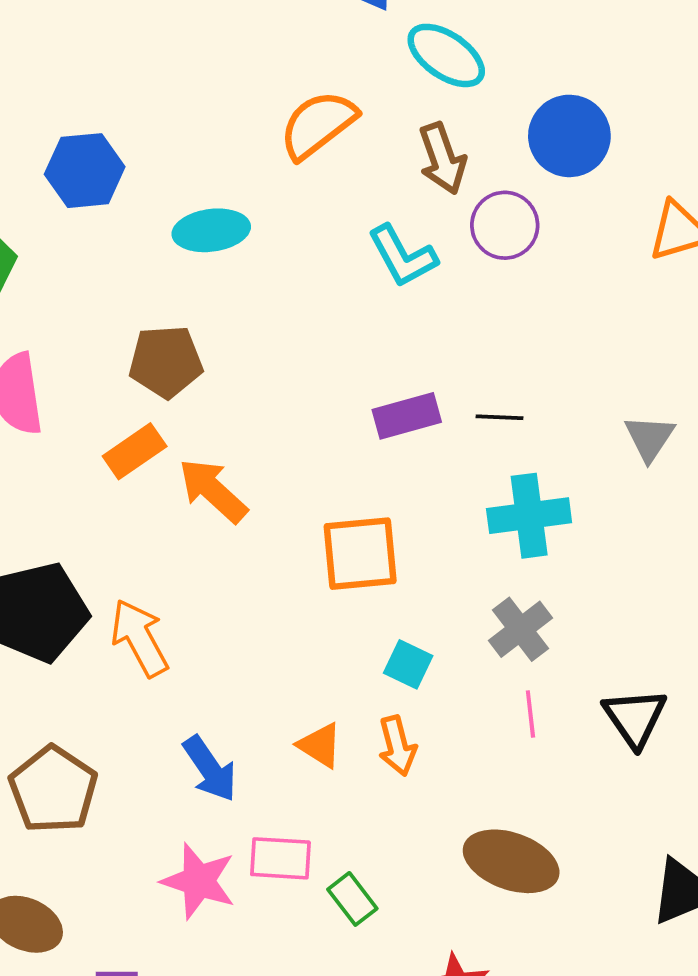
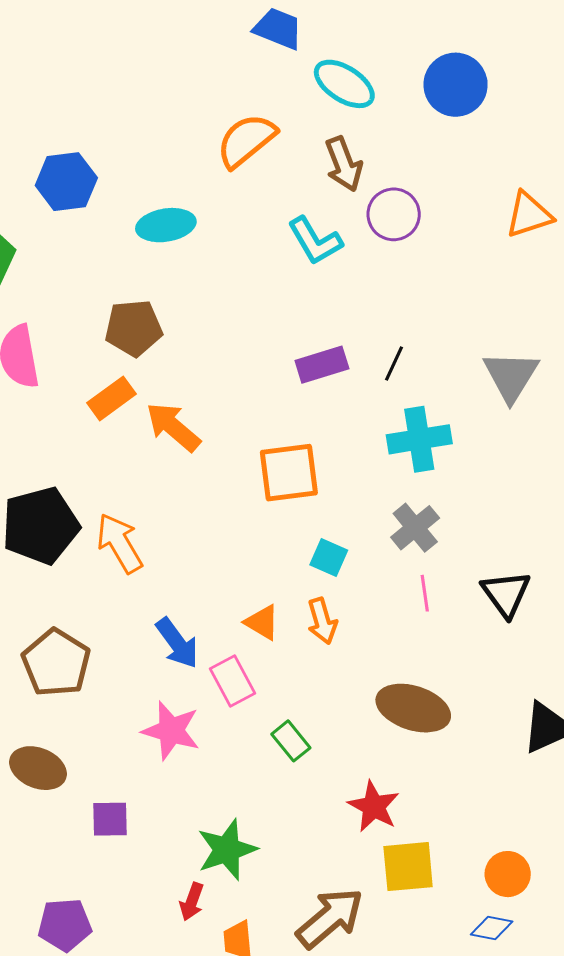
blue circle: (569, 136) -> (456, 85), moved
black line: (499, 417) -> (394, 364), turned -66
gray triangle: (649, 438) -> (511, 376), size x1.4
pink rectangle: (280, 858) -> (232, 681), moved, turned 60

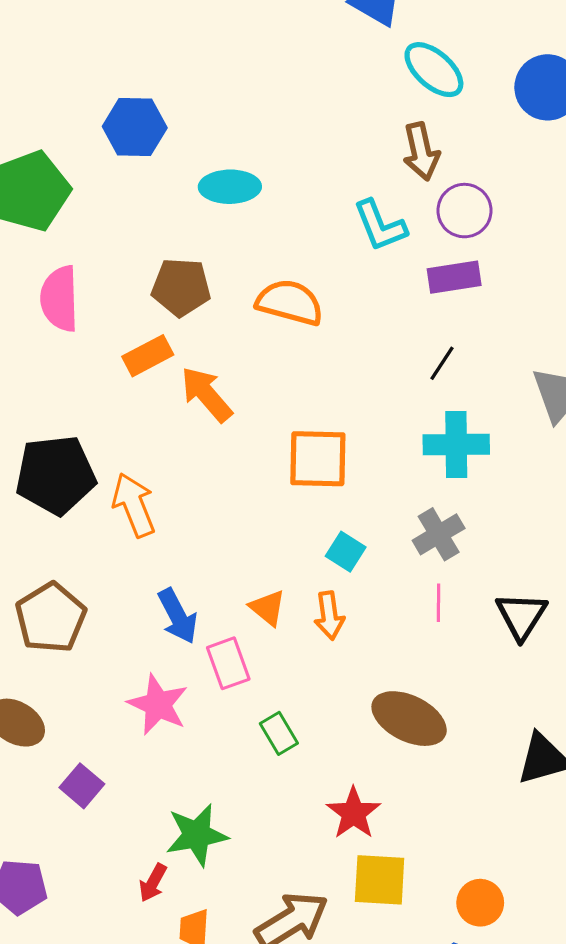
orange semicircle: (246, 140) -> (290, 302), moved, turned 46
purple rectangle: (322, 365) -> (454, 277), moved
purple square: (110, 819) -> (82, 786), turned 33

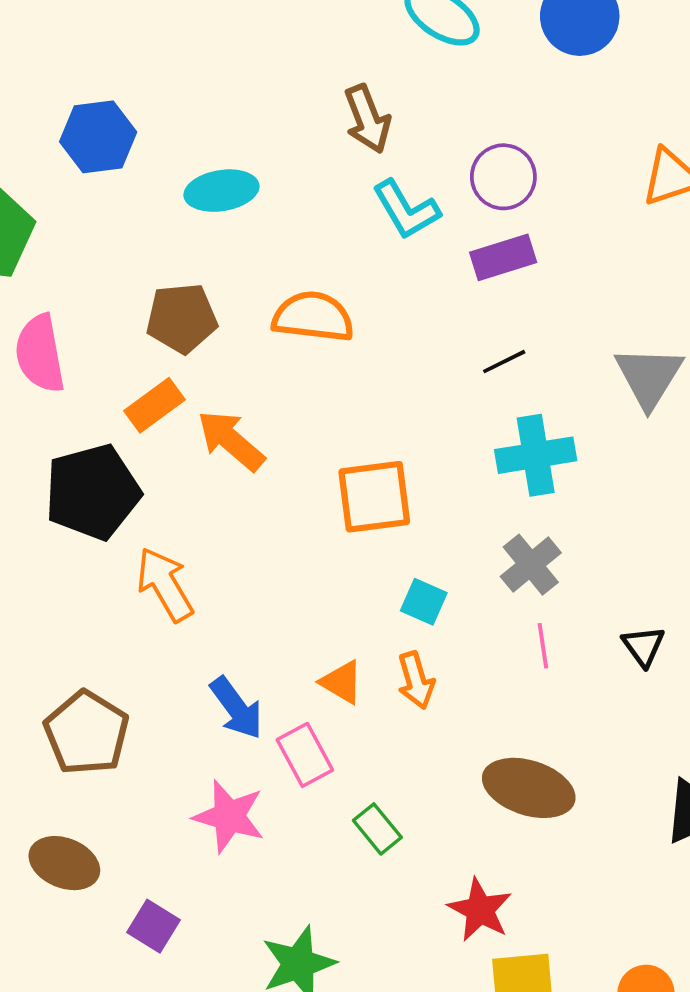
brown arrow: (421, 152) -> (367, 119), moved
black line: (442, 363) -> (504, 362), turned 39
black pentagon: (56, 475) -> (93, 492), moved
black triangle: (521, 616) -> (643, 646), size x0.7

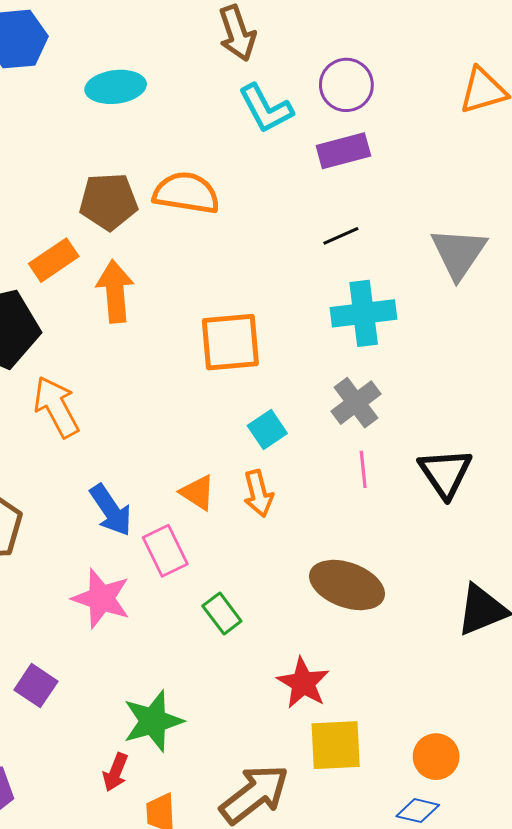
brown pentagon: (182, 318) -> (108, 201), moved
orange arrow: (231, 441) -> (115, 291), turned 42
cyan square: (424, 602) -> (267, 429), turned 30
black triangle: (643, 646) -> (445, 473), size x1.5

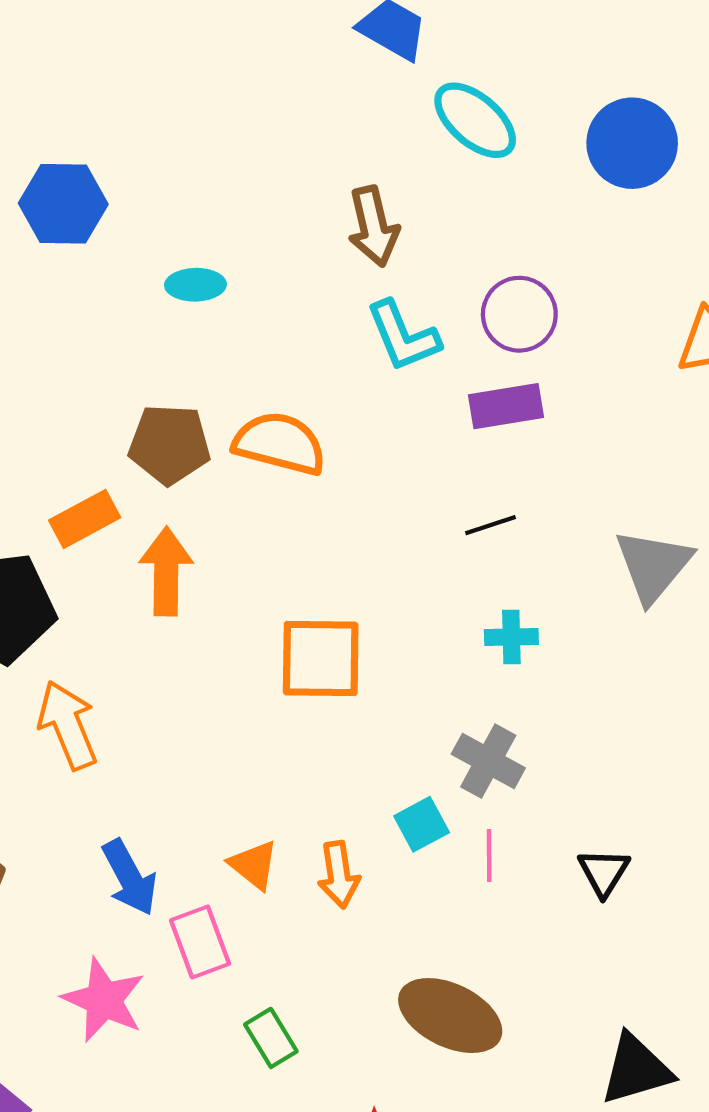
cyan ellipse: (116, 87) -> (195, 285), size x0.7
cyan cross: (364, 313) -> (511, 637), size x0.6
gray cross: (356, 403) -> (488, 761), turned -30
cyan square: (267, 429) -> (422, 824), moved
black triangle: (445, 473) -> (604, 872), size x0.7

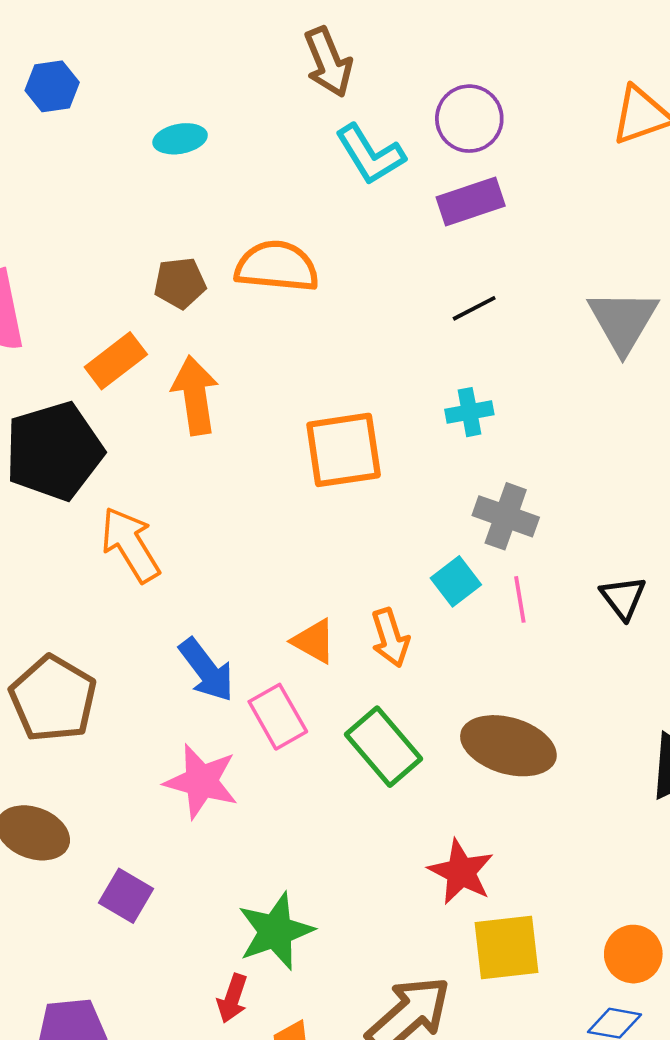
blue hexagon: (63, 204) -> (52, 86), size x0.7
brown pentagon: (169, 444) -> (180, 283), size x0.7
cyan cross: (511, 637) -> (469, 412), moved
green rectangle: (271, 1038) -> (383, 747), moved, size x1.5

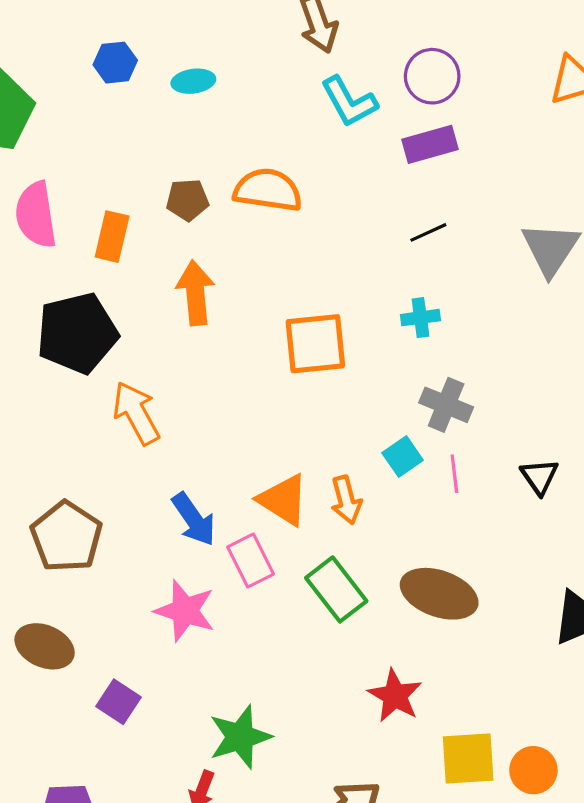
blue hexagon: (52, 86) -> (115, 63), moved
orange rectangle: (116, 361) -> (112, 237), moved, turned -42
orange triangle: (314, 641) -> (283, 500), size x1.4
yellow square: (506, 947) -> (468, 758), moved

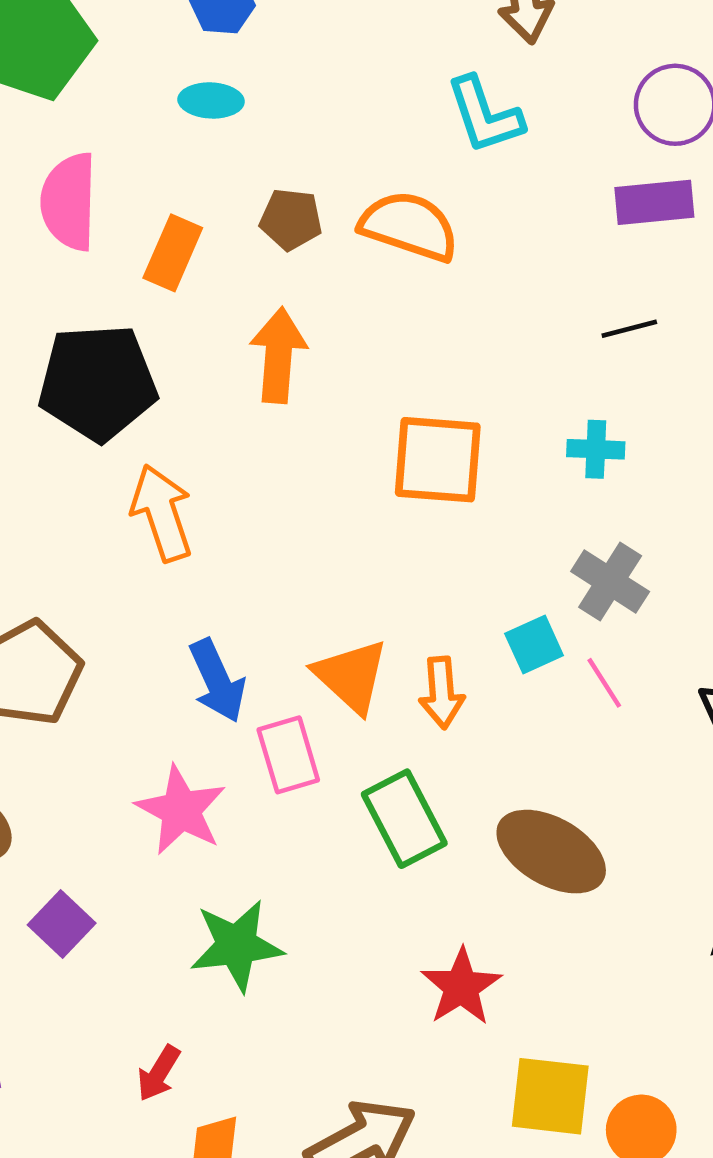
cyan ellipse: (193, 81) -> (211, 100), moved
cyan L-shape: (349, 102) -> (485, 115), moved
pink line: (454, 474) -> (604, 683), turned -36
green star: (240, 737) -> (237, 945), moved

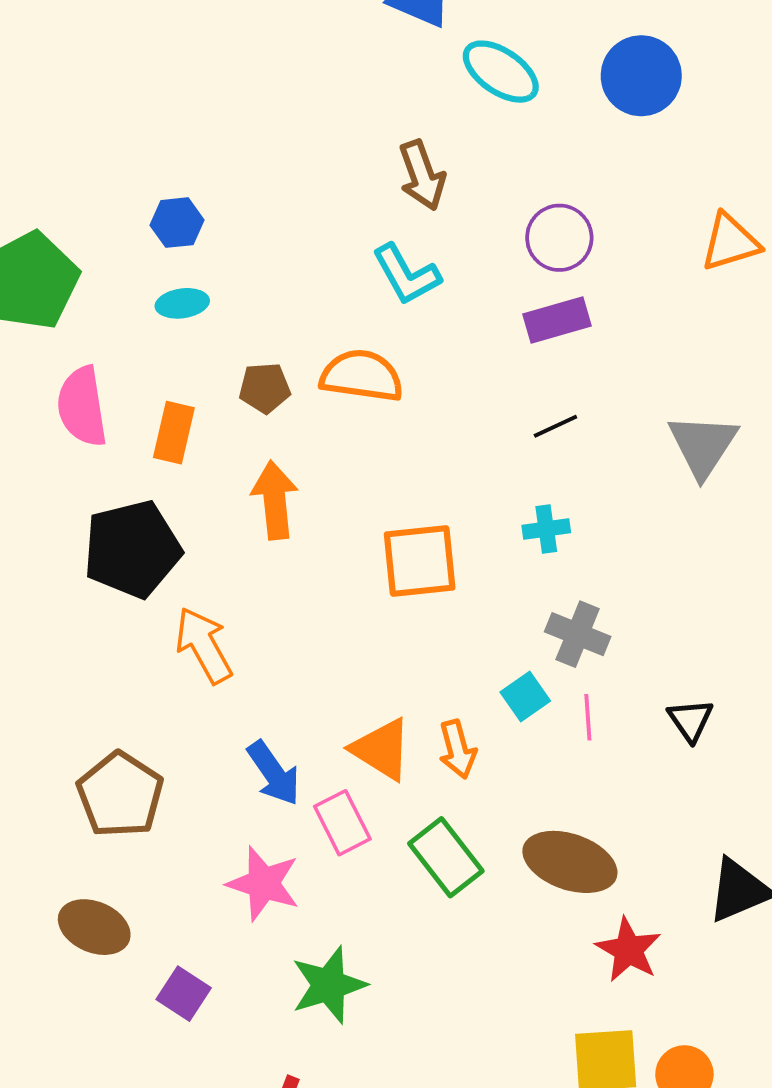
pink line: (604, 683) -> (588, 717), turned 39
red star: (461, 987) -> (628, 950), moved

